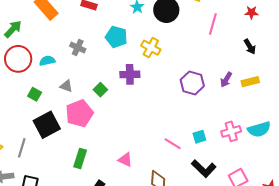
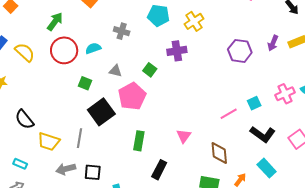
yellow cross: (151, 48) -> (194, 21), turned 36
pink line: (173, 144) -> (229, 114), turned -54
pink triangle: (125, 160) -> (184, 136), turned 49

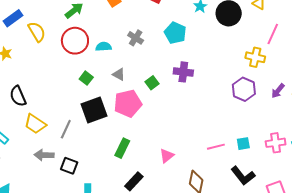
yellow cross: (194, 21) -> (255, 57), moved, turned 30

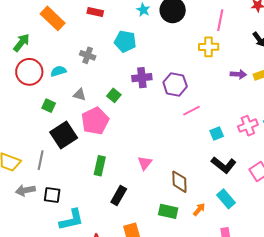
purple hexagon: (244, 89) -> (175, 84), moved
purple arrow: (278, 91) -> (238, 74), turned -112
pink line: (216, 147) -> (192, 111), moved

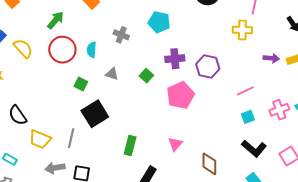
cyan semicircle: (58, 71) -> (92, 50), turned -70
pink line: (192, 111) -> (245, 91), moved
pink pentagon: (95, 121) -> (180, 95), moved

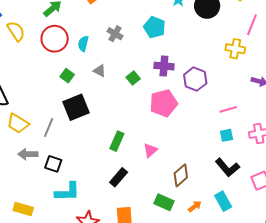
green rectangle: (130, 145) -> (117, 141), moved
brown diamond: (209, 164) -> (181, 175), turned 40

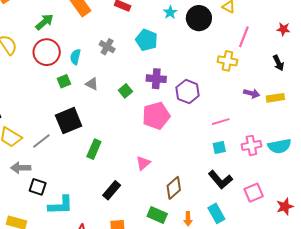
green square: (67, 76) -> (64, 81), moved, turned 32
gray line: (49, 128) -> (41, 141), turned 30
green rectangle: (117, 141) -> (94, 149), moved
black square: (53, 164) -> (38, 187), moved
orange arrow: (195, 206) -> (188, 219), turned 128

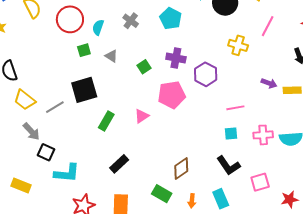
yellow cross: (227, 61) -> (238, 45), moved
pink triangle: (143, 163) -> (142, 116), moved
gray arrow: (21, 168) -> (31, 131), turned -138

